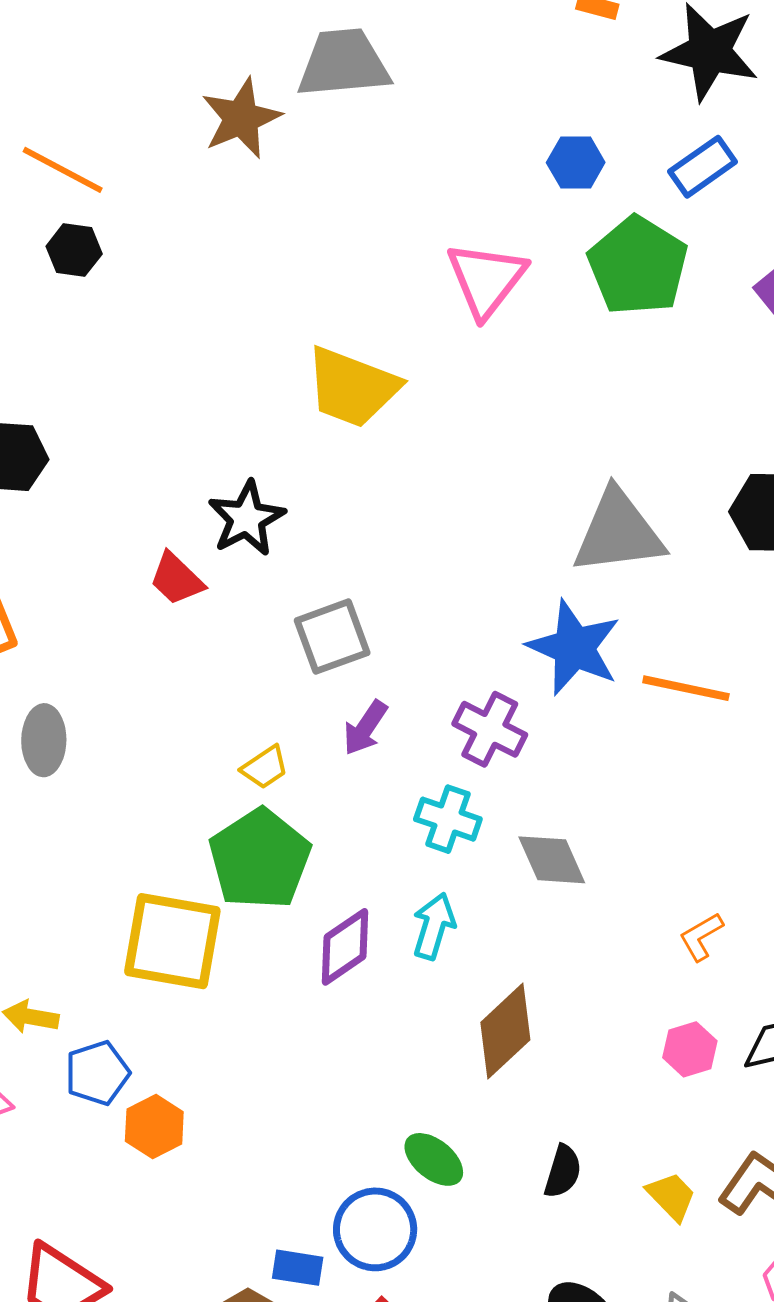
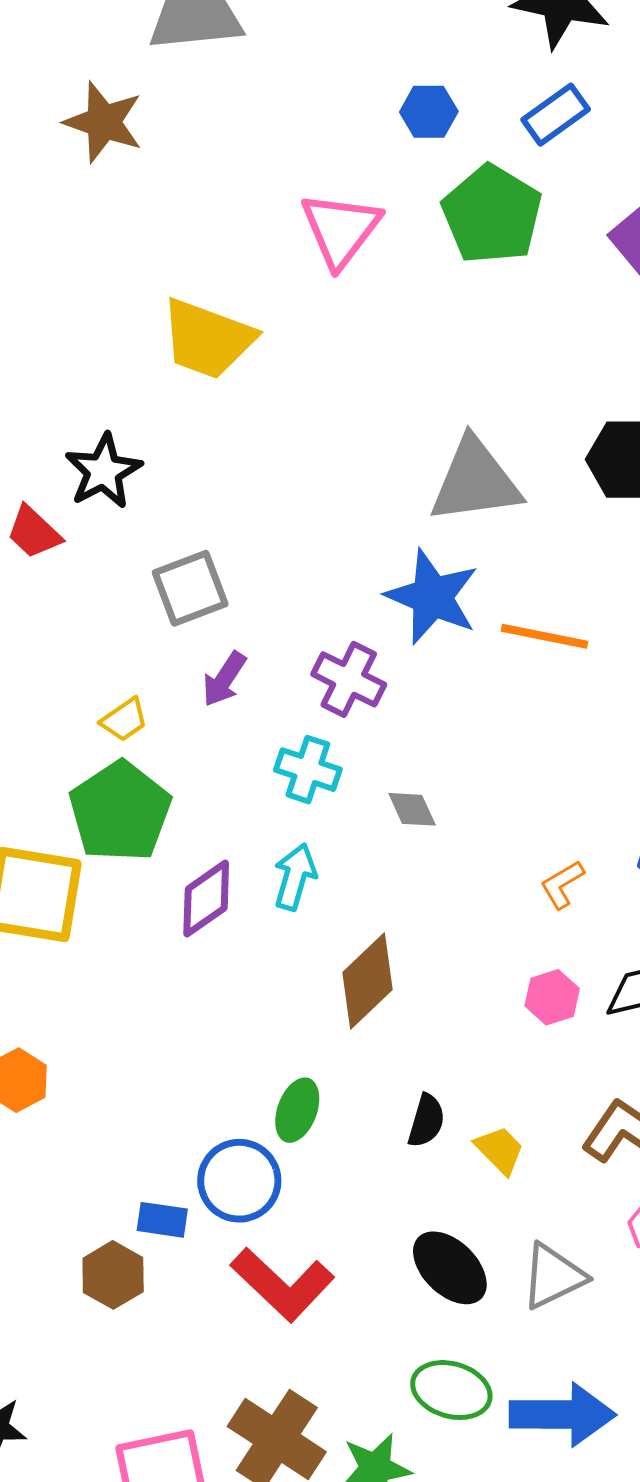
brown star: (241, 118) -> (104, 122), moved, turned -30
gray diamond: (552, 860) -> (412, 809), size x0.7
green ellipse: (434, 1159) -> (297, 1110), turned 72
yellow trapezoid: (671, 1196) -> (500, 1150), moved

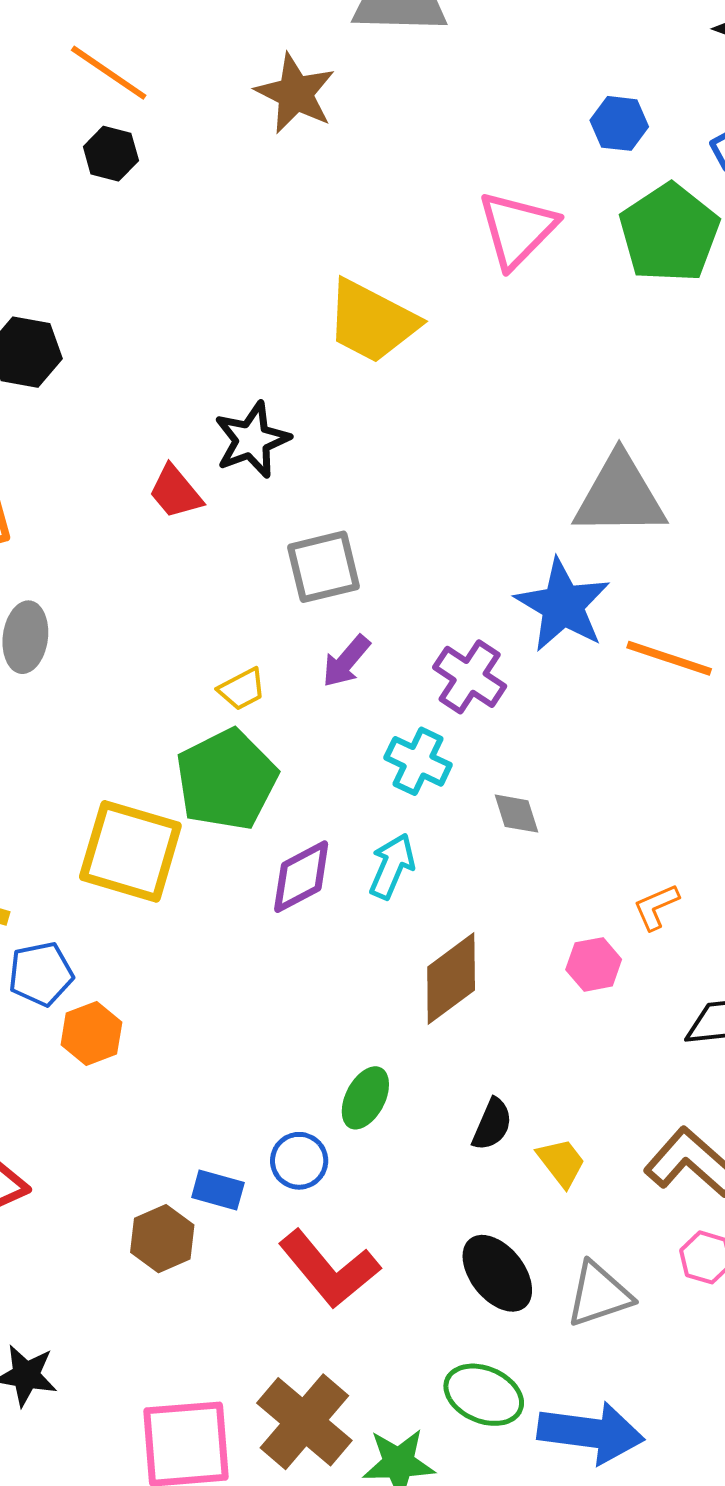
pink hexagon: (552, 997) -> (594, 964), moved
blue circle: (239, 1181) -> (299, 1161), size x0.7

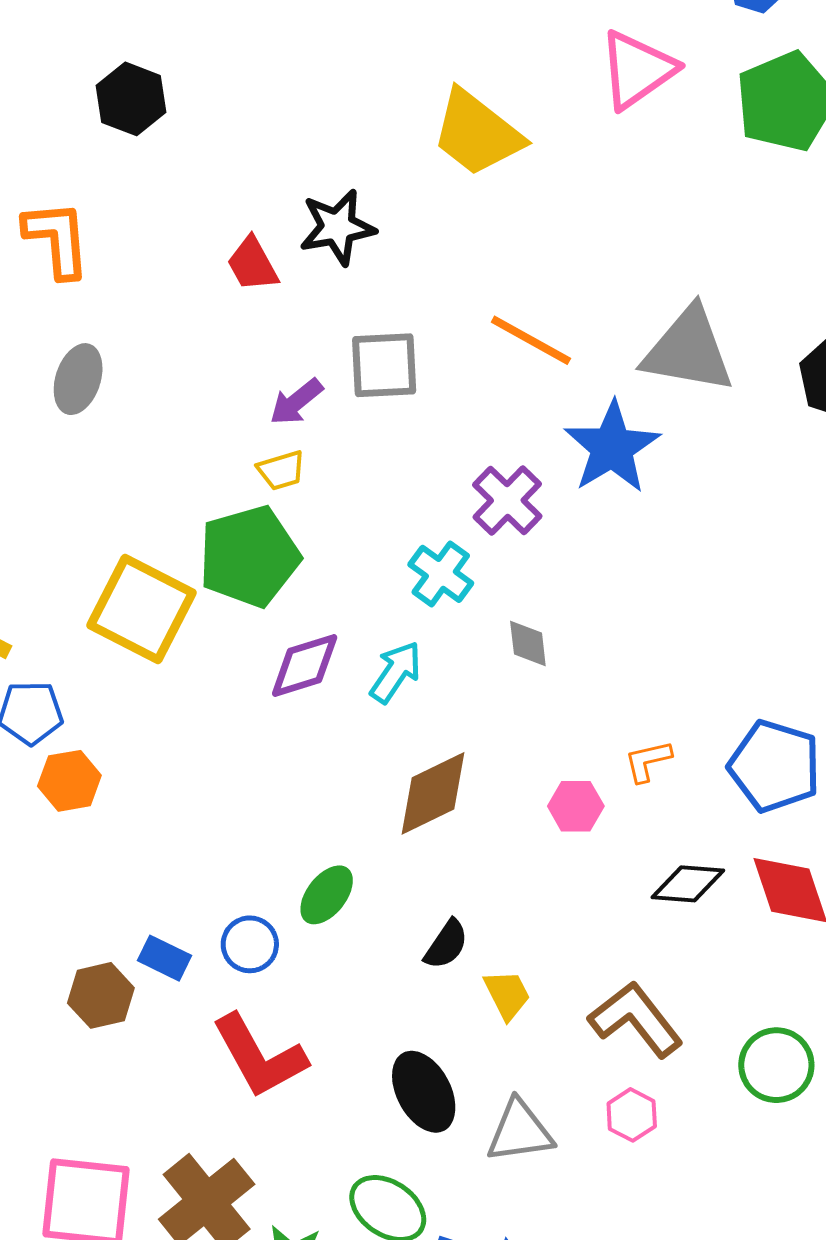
orange line: (669, 658) -> (531, 340), moved
purple arrow: (346, 661) -> (296, 402), moved

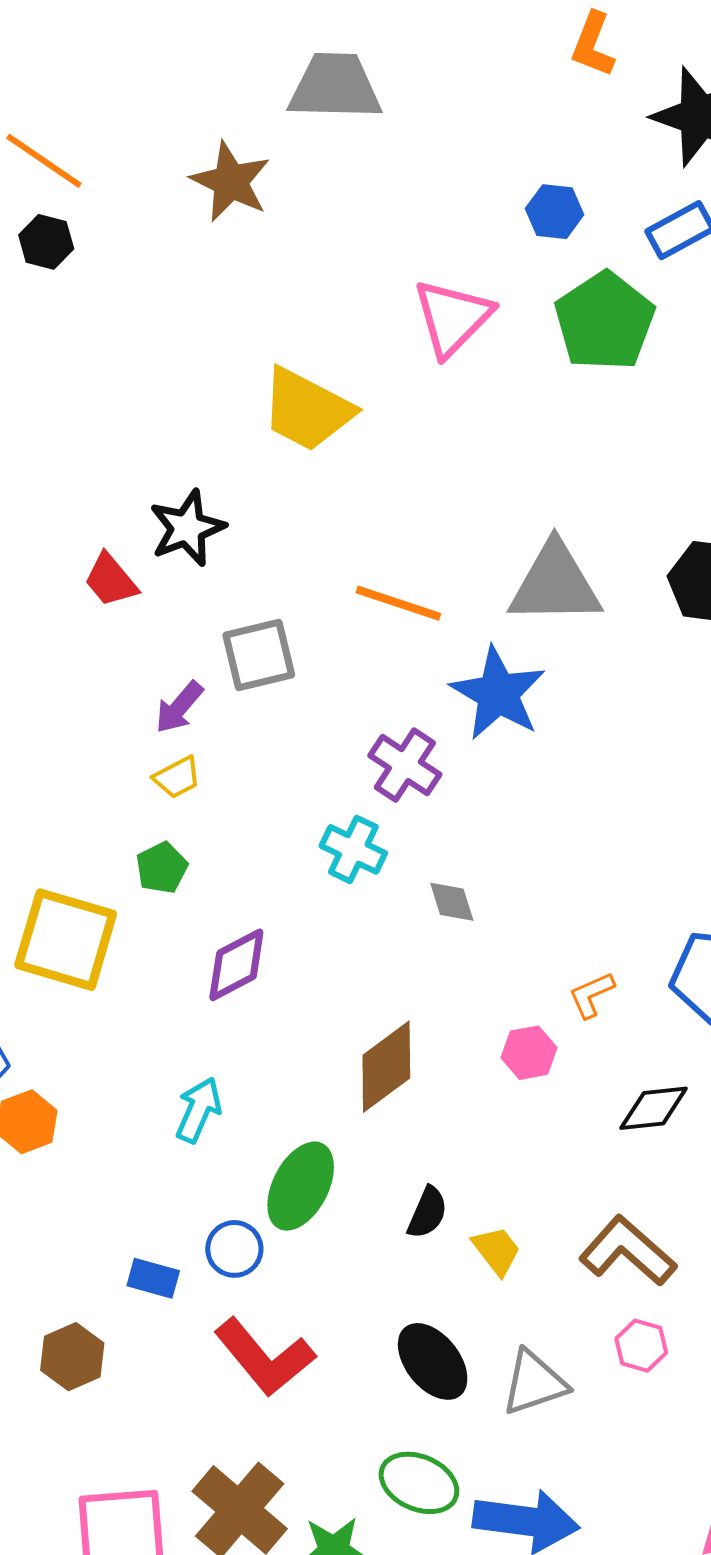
green pentagon: (249, 556) -> (162, 868), size x0.5
cyan arrow: (396, 672) -> (198, 1110), moved
green ellipse: (327, 895) -> (301, 1186), size x1.4
brown hexagon: (101, 995) -> (72, 1357), moved

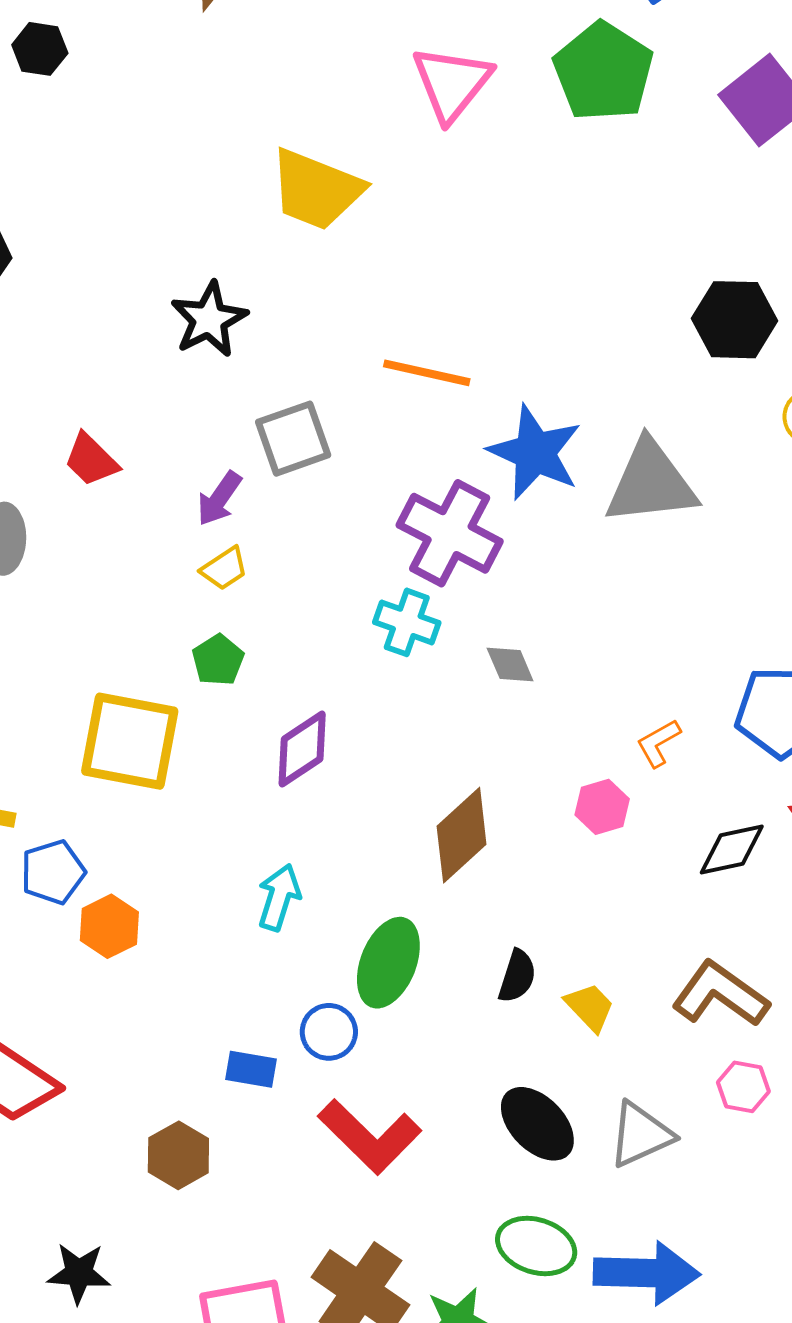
red trapezoid: (111, 580) -> (91, 460), moved
gray triangle: (555, 584) -> (651, 483), moved
purple cross: (405, 765) -> (450, 533), size x1.4

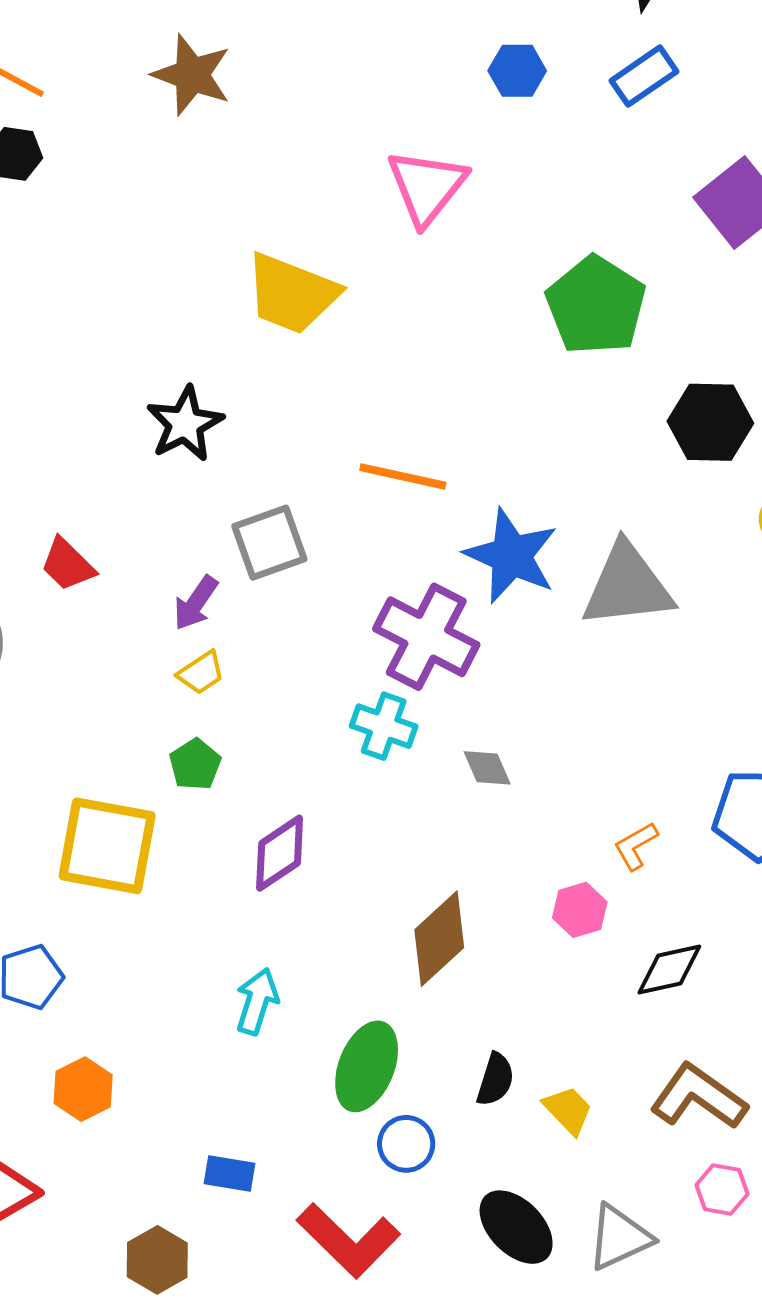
green pentagon: (603, 72) -> (596, 305), moved
black diamond: (732, 849) -> (669, 970), moved
orange hexagon: (109, 926) -> (83, 1089), moved
blue circle: (329, 1032) -> (406, 1144), moved

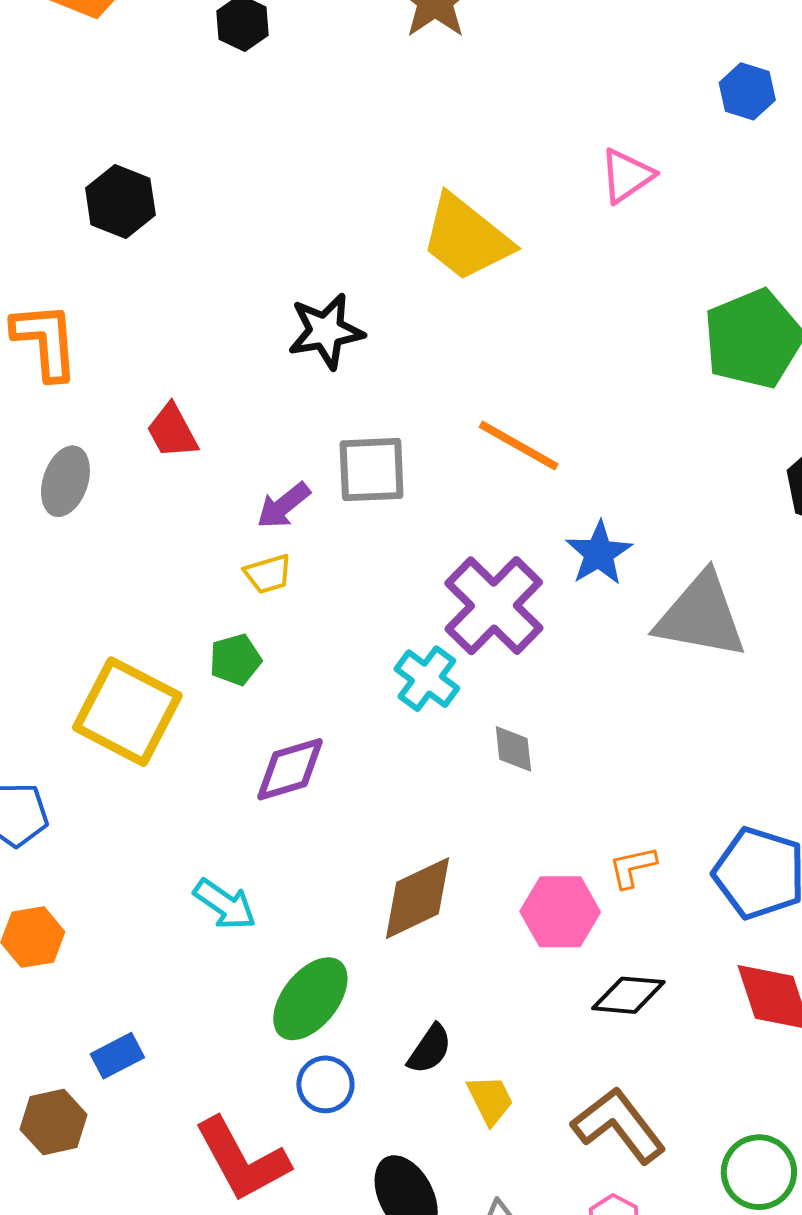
pink triangle: (427, 187) -> (627, 176), size x0.7
blue star: (511, 556) -> (599, 553), size x0.7
pink hexagon: (580, 910) -> (560, 912), size x1.4
cyan arrow: (257, 1001) -> (225, 904), turned 90
blue rectangle: (230, 1173) -> (117, 1056), moved, turned -54

